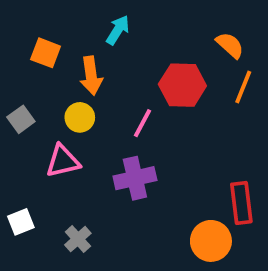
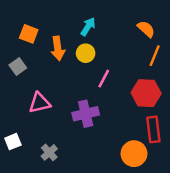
cyan arrow: (118, 30) -> (88, 27), moved
red hexagon: (182, 85) -> (146, 93), moved
yellow circle: (80, 117) -> (86, 53), moved
gray square: (21, 119) -> (18, 67), moved
pink line: (143, 123) -> (104, 79), moved

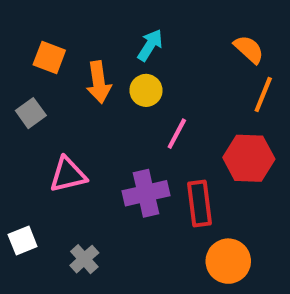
red rectangle: (153, 129) -> (199, 204), moved

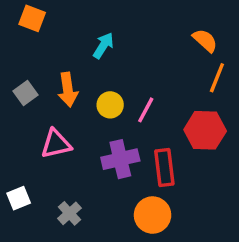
cyan arrow: (150, 45) -> (103, 46), moved
orange square: (49, 57) -> (32, 18), moved
orange arrow: (99, 82) -> (68, 90), moved
yellow circle: (146, 90) -> (110, 105), moved
orange circle: (228, 261) -> (153, 215), moved

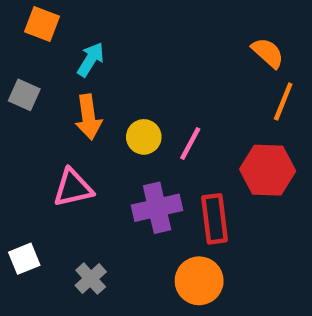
cyan arrow: (103, 46) -> (91, 59), moved
gray square: (25, 93) -> (24, 95), moved, turned -30

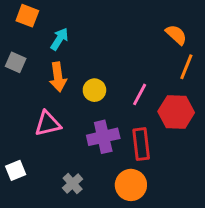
pink line: (190, 144) -> (140, 94), moved
gray cross: (91, 279) -> (73, 184), moved

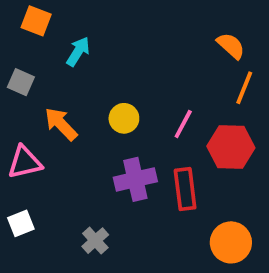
orange arrow: (58, 77) -> (61, 124), moved, turned 144
pink triangle: (48, 124) -> (25, 162), moved
orange circle: (131, 185) -> (231, 242), moved

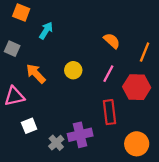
orange semicircle: (231, 46) -> (112, 41), moved
purple cross: (135, 179) -> (80, 135), moved
white square: (21, 223) -> (29, 126), moved

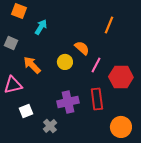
orange semicircle: (112, 41) -> (82, 48), moved
orange line: (145, 52) -> (109, 25), moved
purple cross: (80, 135) -> (68, 102), moved

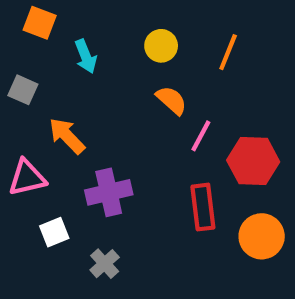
cyan arrow: (41, 27) -> (86, 56), turned 126
yellow circle: (65, 62) -> (161, 46), moved
purple cross: (68, 102) -> (109, 192), moved
orange circle: (121, 127) -> (262, 236), moved

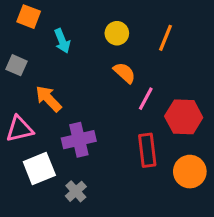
white square: (54, 232) -> (39, 169), size x1.5

